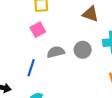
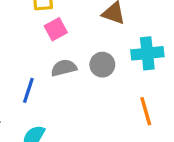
pink square: (38, 30) -> (56, 29), moved

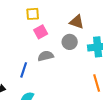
gray circle: (102, 65) -> (70, 42), moved

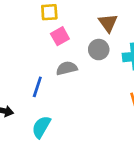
brown triangle: (77, 22) -> (108, 23), turned 35

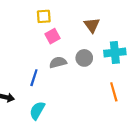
gray circle: (99, 50) -> (84, 58), moved

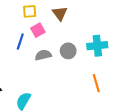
brown triangle: (92, 25) -> (60, 13), moved
blue line: (34, 78) -> (20, 42), moved

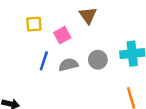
yellow square: (30, 11) -> (34, 24), moved
blue line: (20, 42) -> (44, 61), moved

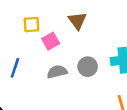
yellow square: (34, 24) -> (31, 25), moved
blue line: (44, 61) -> (15, 68), moved

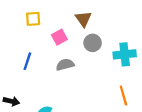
yellow square: (31, 25) -> (33, 19), moved
gray circle: (88, 67) -> (93, 43), moved

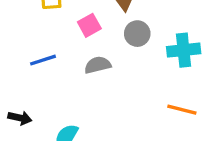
blue line: (27, 61) -> (43, 60), turned 54
orange line: (123, 96) -> (182, 110), turned -60

